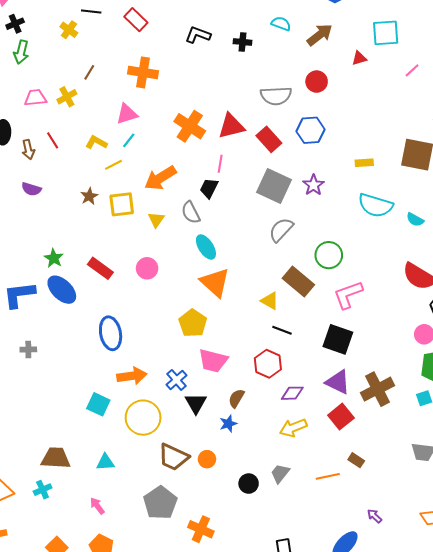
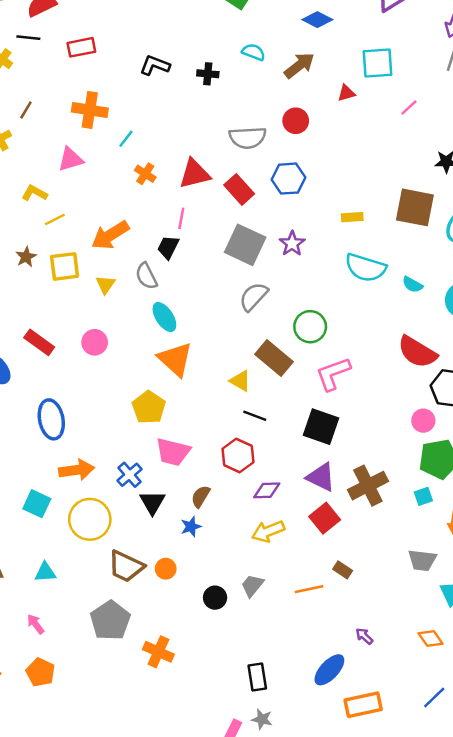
red rectangle: (136, 20) -> (81, 47), turned -55
orange cross: (190, 126) -> (145, 174), size x0.6
cyan line: (129, 140) -> (126, 139), moved

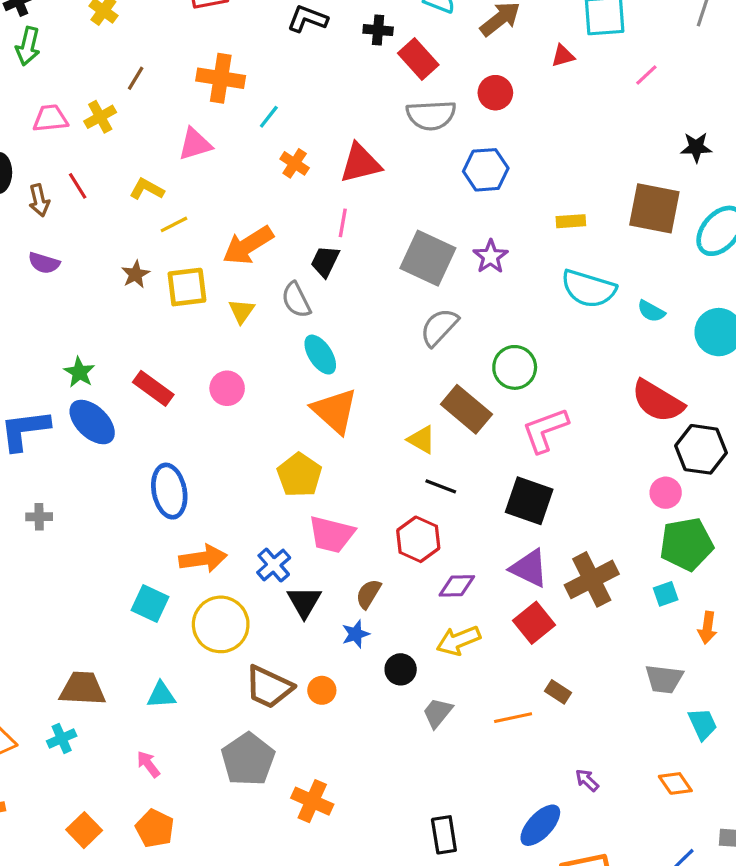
red rectangle: (239, 189) -> (418, 59), moved
black circle: (215, 598) -> (401, 669), moved

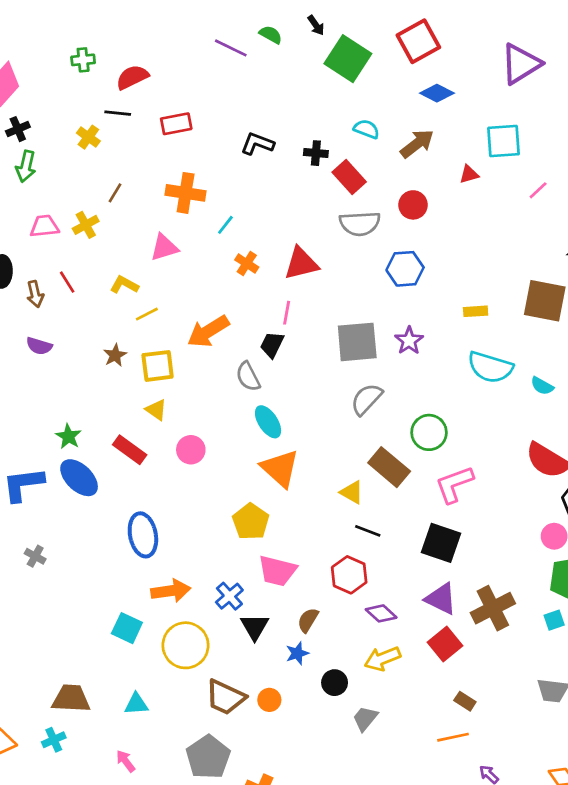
gray square: (428, 258) -> (357, 342), turned -30
yellow triangle: (242, 311) -> (156, 410), moved, turned -30
gray cross: (39, 517) -> (35, 556), turned 30
purple diamond: (457, 586) -> (381, 613), turned 44
orange line: (513, 718) -> (453, 737), moved

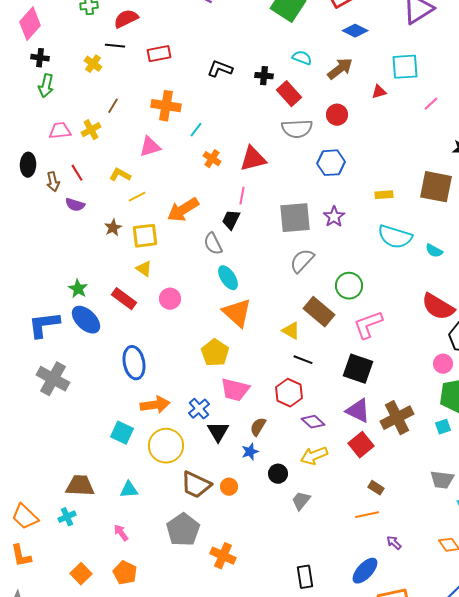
black cross: (18, 129) -> (40, 58), turned 30
purple semicircle: (39, 346) -> (75, 205), moved
gray cross: (35, 556) -> (53, 379), size x2.0

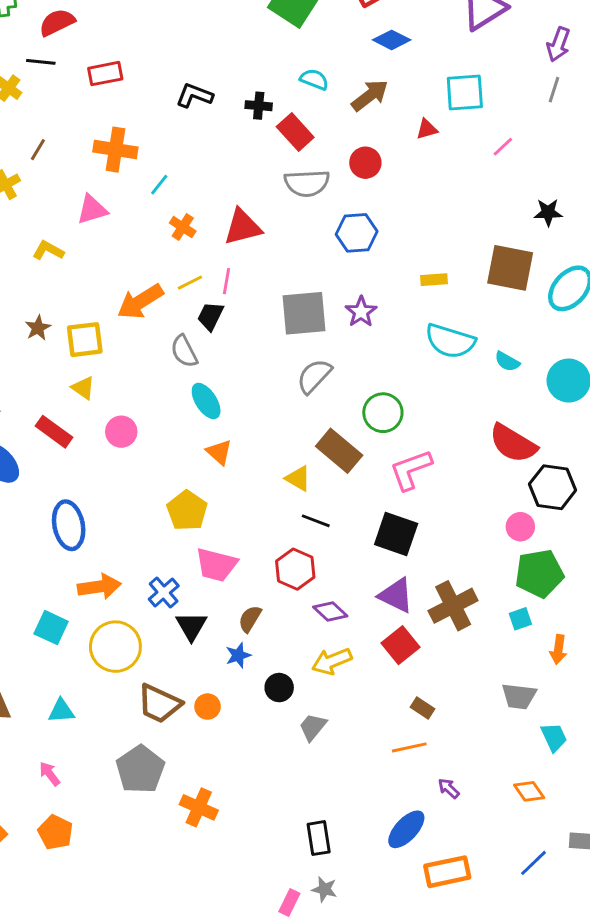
yellow line: (137, 197) -> (190, 283), moved
orange triangle: (237, 313) -> (219, 452), size x0.6

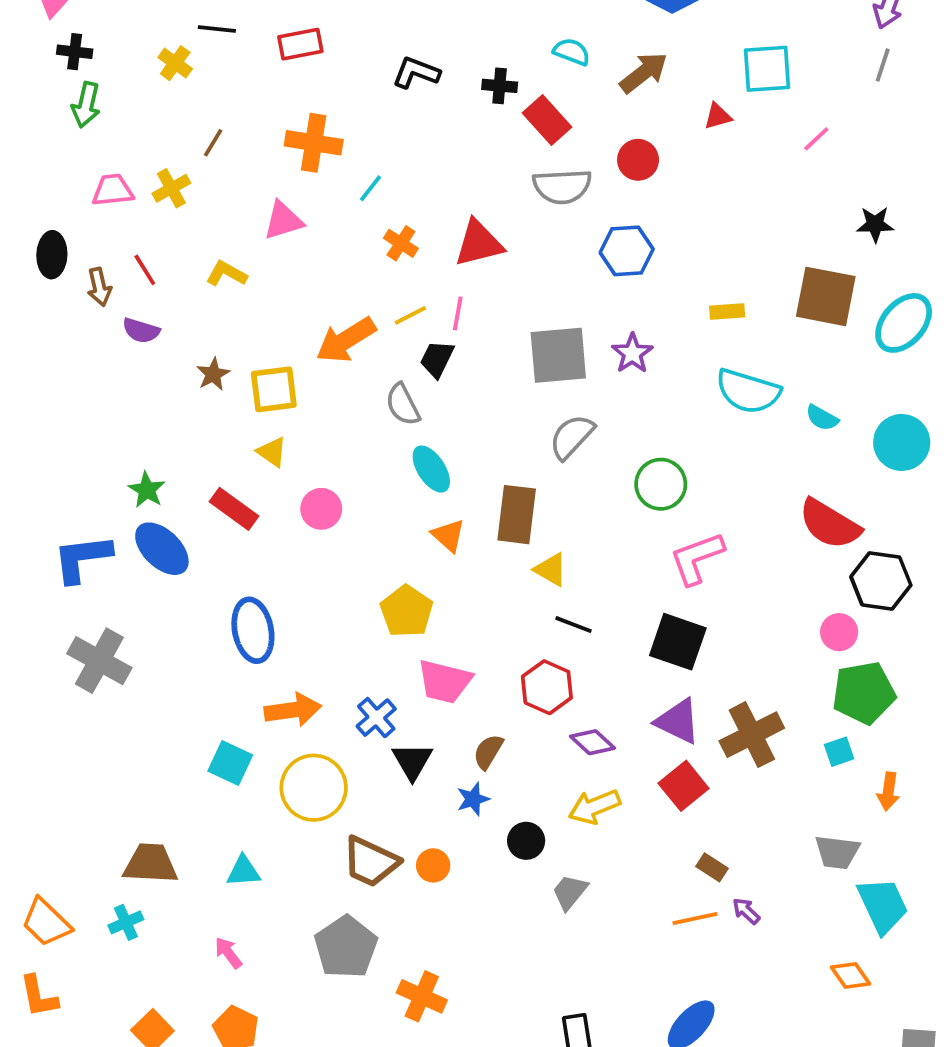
brown rectangle: (339, 451) -> (517, 515), moved, turned 57
cyan trapezoid: (554, 737) -> (883, 905), size x1.5
purple arrow: (449, 788) -> (746, 911), moved

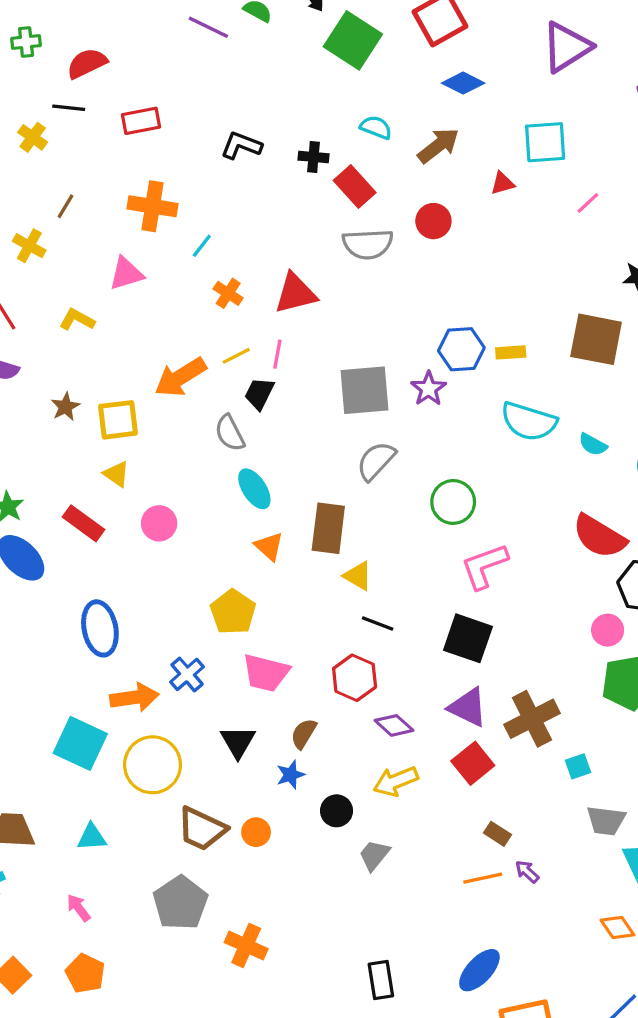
yellow cross: (171, 188) -> (29, 246), turned -32
blue hexagon: (627, 251) -> (461, 349), moved
blue cross: (376, 718) -> (187, 674), moved
cyan square: (839, 752) -> (578, 766), moved
cyan square: (230, 763) -> (80, 743), size x1.4

